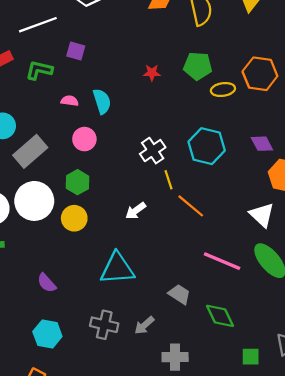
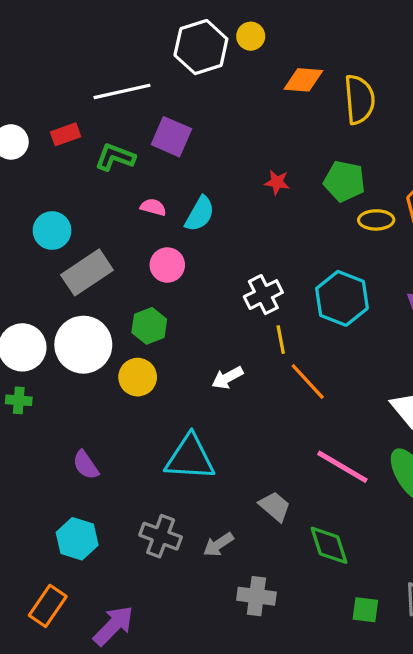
purple square: (76, 51) -> (171, 137), size x1.4
cyan semicircle: (102, 101) -> (200, 214), turned 40

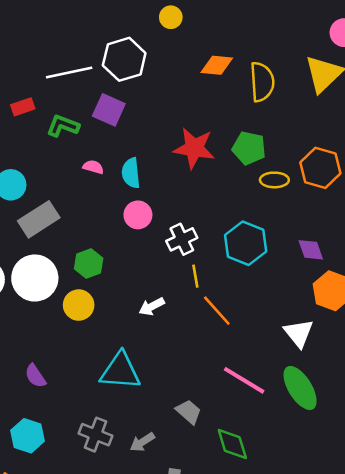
yellow circle: (251, 36) -> (171, 17), moved
white hexagon: (201, 47) -> (124, 59), moved
red star: (277, 182) -> (194, 148), size x2.0
cyan semicircle: (200, 214) -> (131, 173), turned 144
pink circle: (167, 265) -> (138, 215), moved

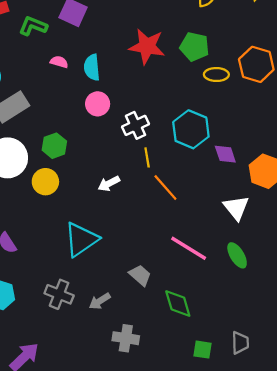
purple diamond: (311, 250) -> (225, 154), moved
cyan triangle: (120, 371) -> (81, 239), turned -39
green ellipse: (300, 388) -> (237, 255), size x0.7

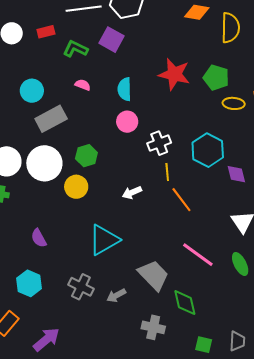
pink semicircle: (59, 62) -> (83, 85), moved
gray trapezoid: (140, 275) -> (154, 275), size x1.6
gray cross: (126, 338) -> (153, 327), moved

